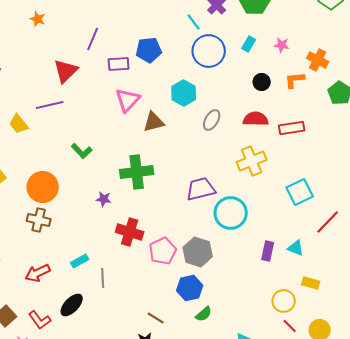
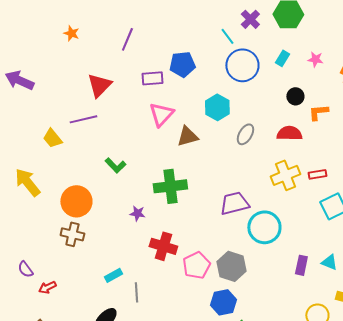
purple line: (93, 39) -> (127, 39), moved
orange L-shape: (295, 80) -> (318, 112), moved
red rectangle: (292, 128) -> (317, 174), moved, size x0.7
red arrow: (38, 273) -> (47, 287), moved, size x0.7

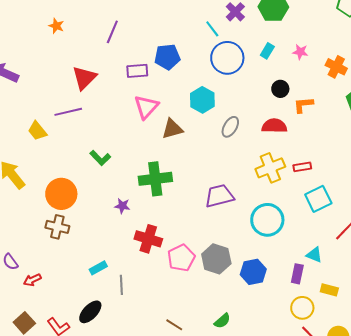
cyan circle: (264, 227) -> (267, 220), moved
purple rectangle: (301, 265) -> (297, 274), moved
blue hexagon: (223, 302) -> (253, 272), moved

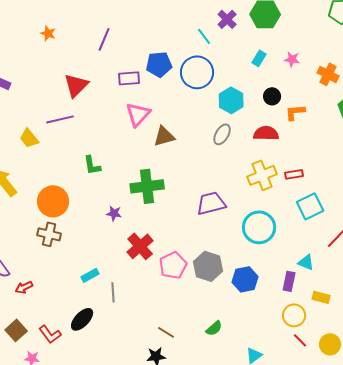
blue circle: (227, 58) -> (197, 72), moved
cyan hexagon: (202, 100) -> (231, 100), moved
green L-shape: (100, 158) -> (92, 165), turned 35
red cross: (148, 239) -> (140, 246), turned 32

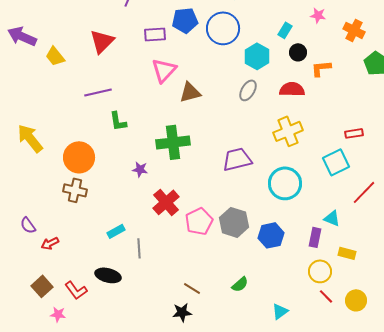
cyan rectangle: (259, 58) -> (285, 30), moved
purple line: (60, 119) -> (98, 92), moved
yellow trapezoid: (29, 138) -> (55, 56), moved
red rectangle: (294, 174) -> (354, 133), moved
black ellipse: (82, 319) -> (108, 275), turned 60

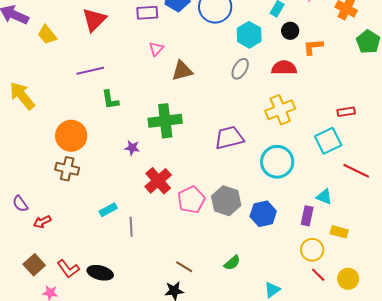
pink triangle: (164, 70) -> (156, 49), size x0.6
yellow arrow: (30, 138) -> (22, 96), moved
red line: (364, 192) -> (356, 171), turned 72
black ellipse: (108, 275) -> (100, 273), moved

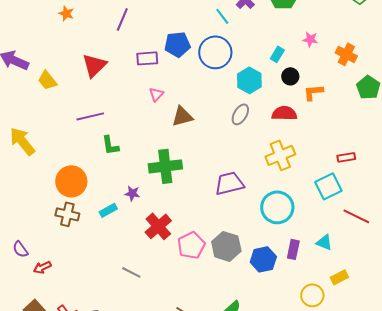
cyan rectangle: (108, 210) -> (108, 210), moved
purple rectangle: (307, 216) -> (293, 249), moved
gray line: (131, 227) -> (131, 272), turned -60
yellow rectangle: (339, 232) -> (339, 277), turned -42

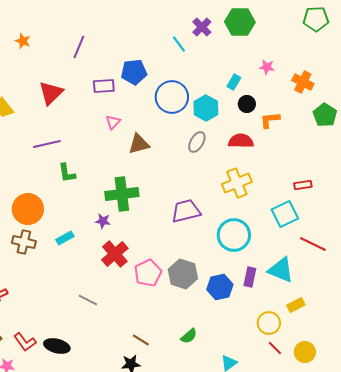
blue circle: (215, 52) -> (172, 97), moved
purple star: (132, 193) -> (103, 221), moved
cyan triangle: (324, 242) -> (281, 270), size x1.6

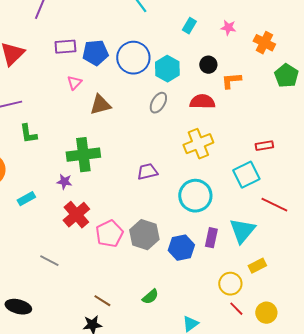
blue pentagon: (134, 72) -> (95, 53), moved
cyan rectangle: (234, 82) -> (189, 26), moved
purple trapezoid: (186, 211) -> (147, 172), size x0.7
cyan triangle: (281, 270) -> (242, 231), turned 48

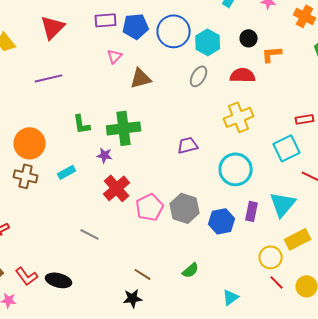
green L-shape: (28, 134) -> (82, 124), moved
yellow rectangle: (257, 266) -> (298, 239), size x1.4

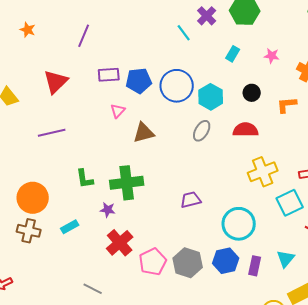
orange L-shape: (272, 54) -> (287, 105), moved
yellow cross: (239, 117) -> (263, 172), moved
cyan triangle: (283, 204) -> (286, 259), size x0.7
blue hexagon: (222, 221) -> (226, 261), moved

